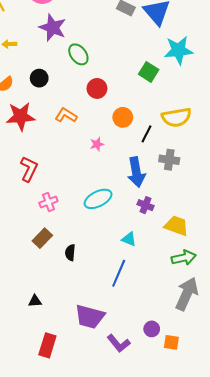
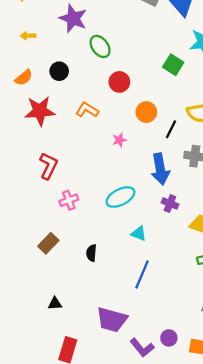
brown rectangle: (42, 238) -> (48, 243), moved
cyan triangle: (129, 239) -> (139, 234), moved
purple circle: (152, 329) -> (169, 338), moved

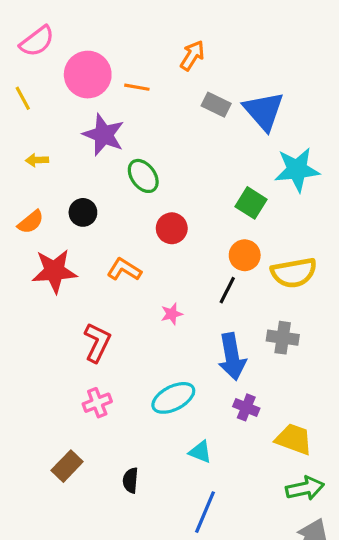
orange circle: (146, 112) -> (245, 255), moved
black line: (171, 129) -> (227, 290), moved
red L-shape: (48, 166) -> (97, 342), moved

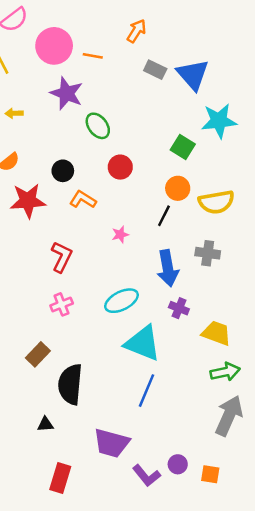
black circle: (83, 212) -> (63, 171), moved
cyan triangle: (200, 452) -> (143, 343), size x2.0
black semicircle: (131, 480) -> (70, 384), moved, size x2.0

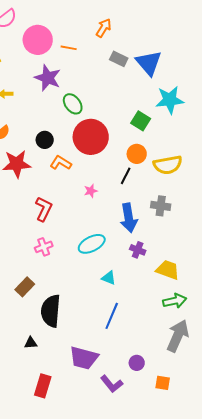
red circle: (120, 167) -> (91, 137), size x1.8
cyan triangle: (143, 343) -> (109, 278), size x0.5
purple circle: (178, 464) -> (137, 363), moved

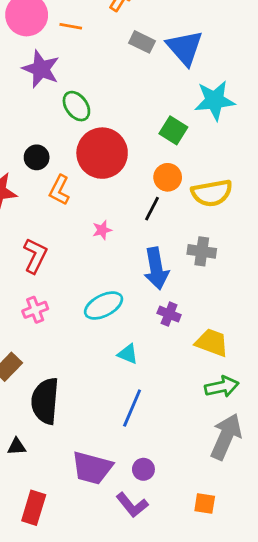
orange L-shape: (61, 163) -> (59, 190), turned -95
purple circle: (137, 363) -> (143, 469), moved

